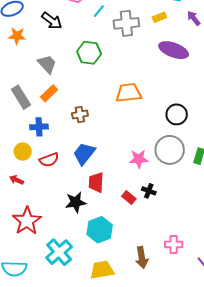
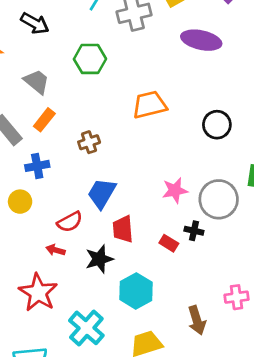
gray circle: (170, 150) -> (219, 199), moved
red semicircle: (49, 160) -> (70, 222), moved
red arrow: (16, 180) -> (56, 250), moved

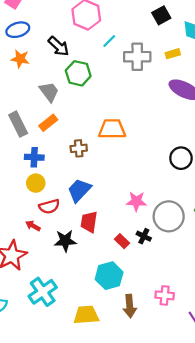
green hexagon: (90, 59) -> (78, 73), moved
orange trapezoid: (149, 105) -> (112, 129), moved
yellow circle: (20, 202) -> (36, 183), moved
cyan hexagon: (136, 291) -> (109, 276), moved

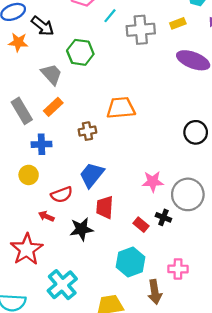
black arrow: (59, 46) -> (43, 26), moved
yellow circle: (36, 183) -> (29, 175), moved
pink cross: (165, 295) -> (178, 269), moved

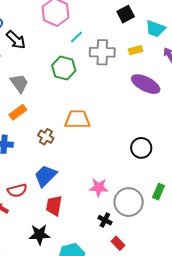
green hexagon: (80, 52) -> (64, 68), moved
brown cross: (87, 131) -> (46, 137), turned 35
red rectangle: (141, 225) -> (118, 243), moved
black star: (81, 229) -> (39, 235), moved

